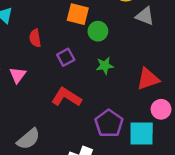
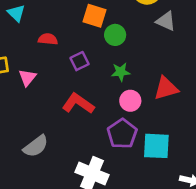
red semicircle: (35, 38) -> (48, 39), turned 102
pink circle: (161, 109) -> (130, 101), moved

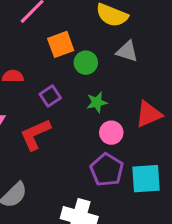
orange square: (94, 16) -> (61, 44), turned -30
gray triangle: (166, 21) -> (127, 51), moved
red L-shape: (78, 104) -> (35, 134), moved, turned -52

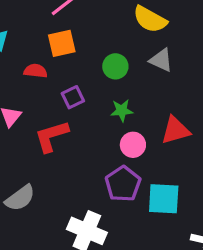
orange square: (61, 44) -> (62, 43), moved

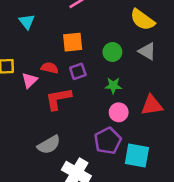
orange square: (62, 43) -> (73, 42), moved
red semicircle: (35, 71) -> (50, 68), moved
gray semicircle: (20, 198) -> (49, 145), moved

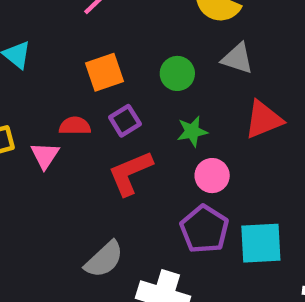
red L-shape: (58, 99) -> (130, 173), moved
red triangle: (152, 105) -> (264, 120), moved

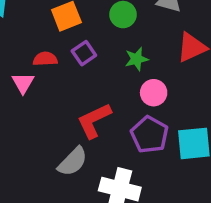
red L-shape: (130, 173) -> (94, 121), moved

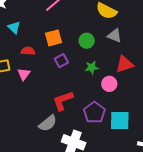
red semicircle: (45, 59) -> (28, 51), moved
pink circle: (154, 93) -> (109, 84), moved

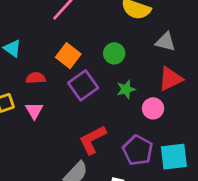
gray triangle: (114, 36) -> (165, 42), moved
orange square: (53, 38) -> (68, 56), turned -30
purple square: (61, 61) -> (83, 85), size x1.5

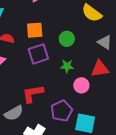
orange square: (68, 56) -> (35, 30), turned 30

